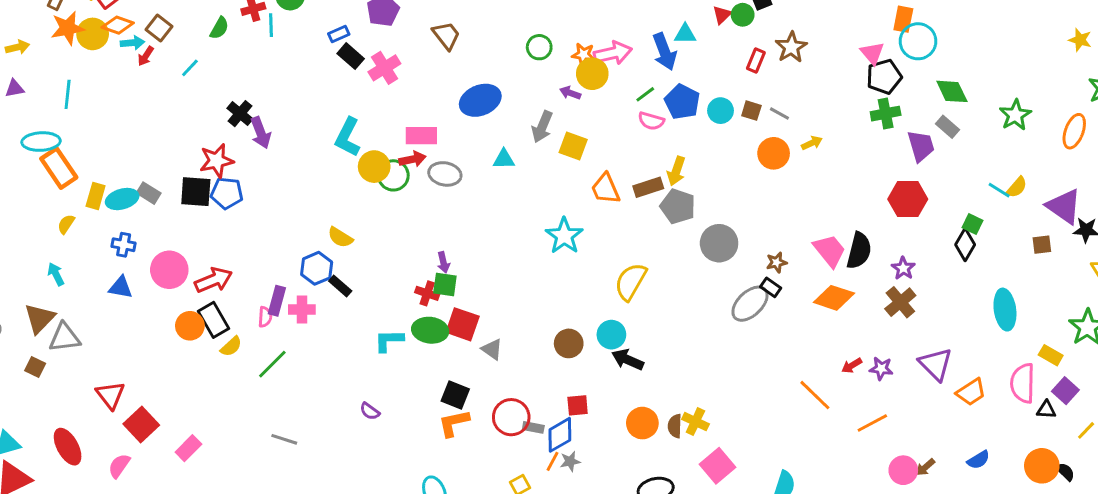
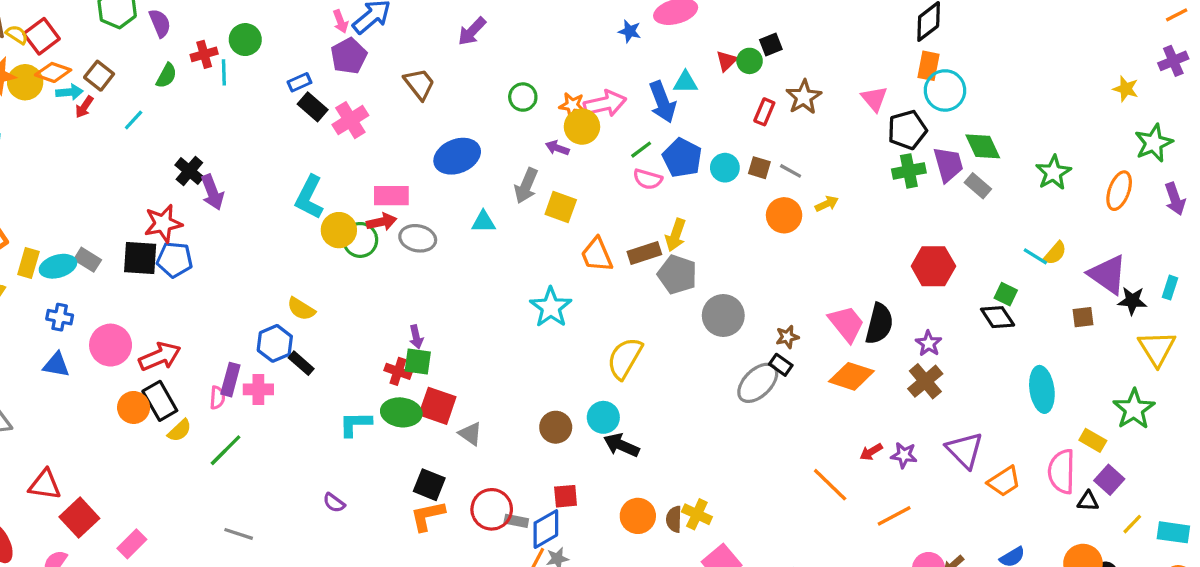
pink triangle: (872, 53) -> (874, 99), moved
purple trapezoid: (921, 146) -> (948, 164), moved
black diamond: (965, 245) -> (998, 317), turned -64
red triangle: (110, 395) -> (45, 485), turned -44

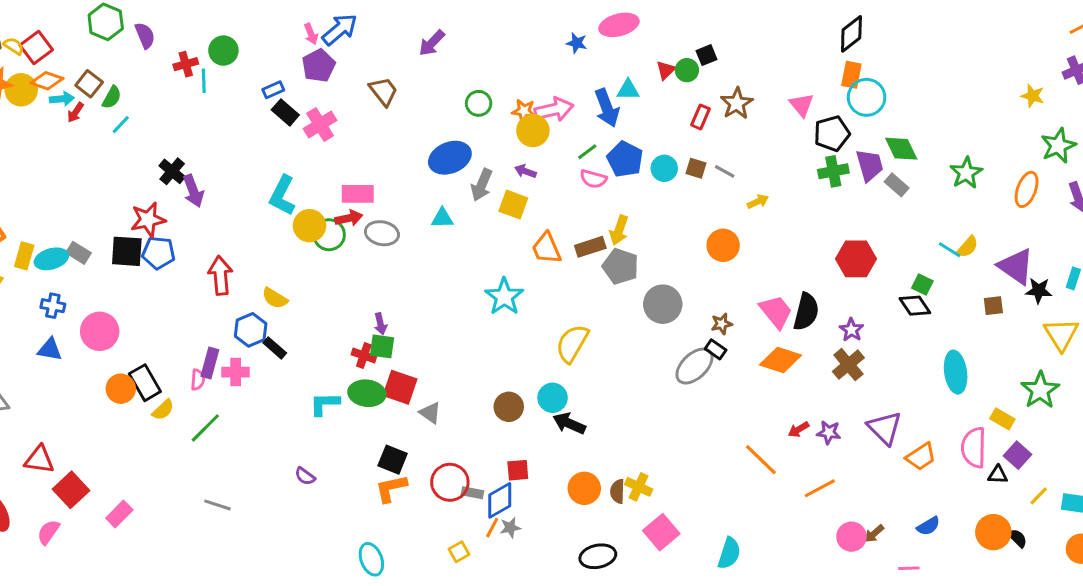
green semicircle: (166, 76) -> (112, 97), moved
purple arrow: (557, 148) -> (525, 171), moved
blue ellipse: (457, 156) -> (450, 158), moved
orange circle: (784, 215) -> (723, 245), moved
red arrow: (160, 357) -> (220, 275), moved, turned -72

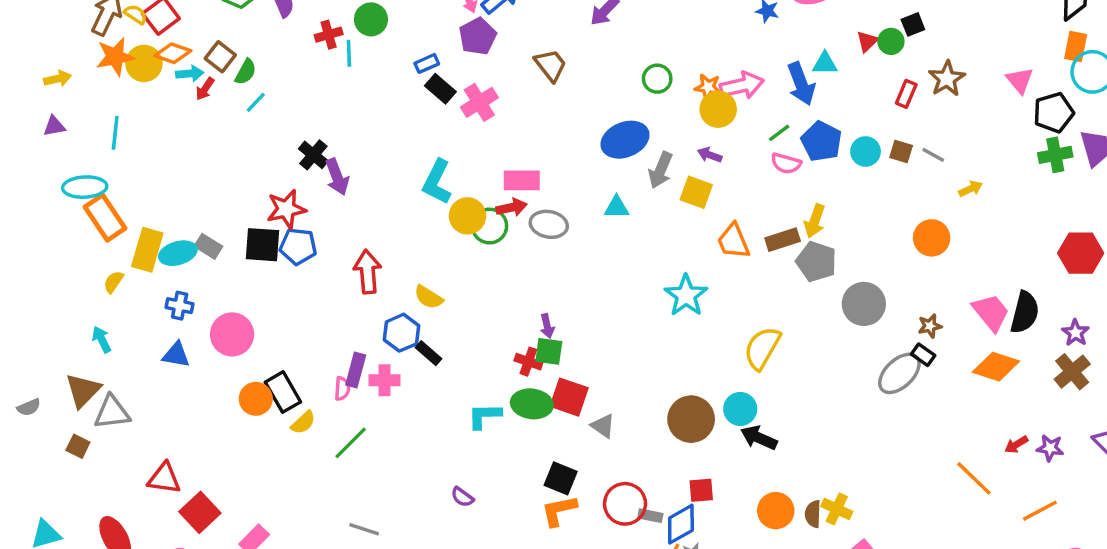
yellow rectangle: (24, 256) -> (147, 250), size x1.4
brown circle: (509, 407) -> (691, 419), size x1.4

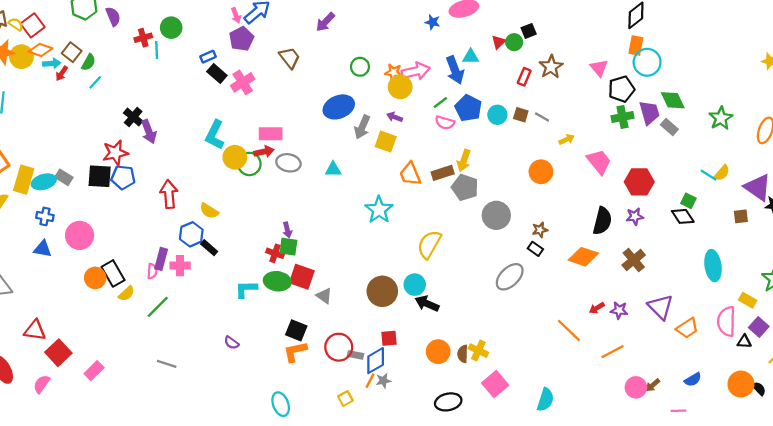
cyan triangle: (617, 207) -> (333, 170), moved
pink trapezoid: (991, 312) -> (599, 162), moved
purple star: (1076, 333) -> (635, 216), moved, turned 30
gray ellipse: (899, 373) -> (510, 277), moved

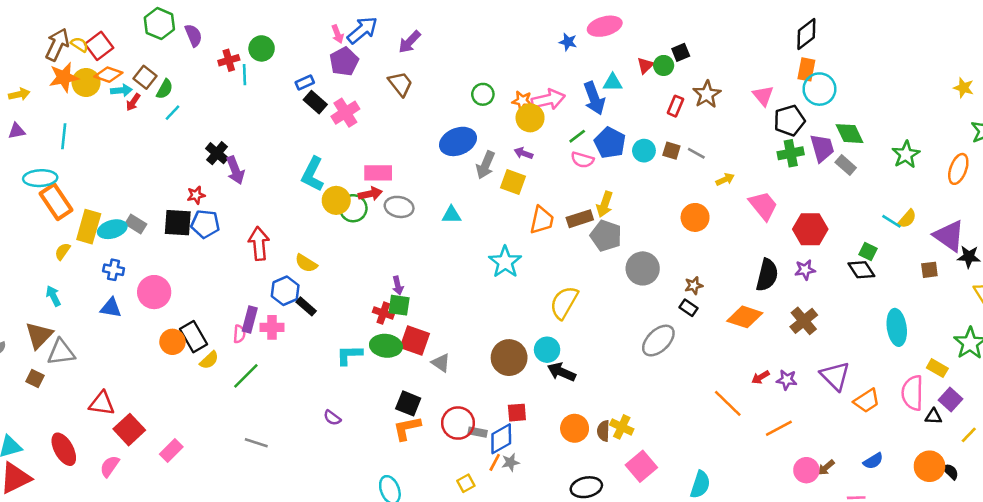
purple arrow: (325, 22) -> (410, 42), moved
red star: (115, 153) -> (196, 195), size x0.6
orange trapezoid: (410, 174) -> (542, 220), turned -145

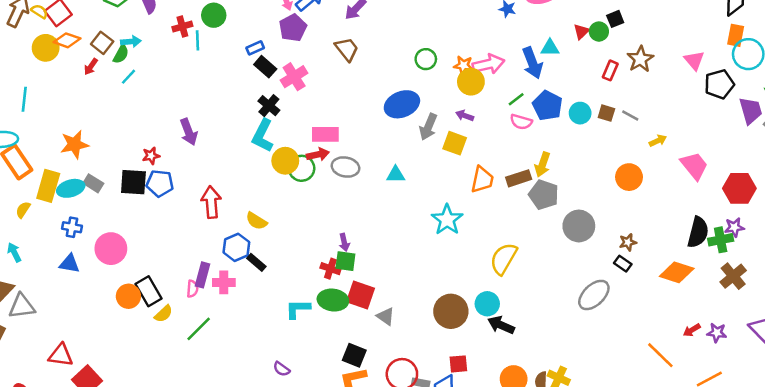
orange star: (64, 77) -> (74, 144), moved
cyan arrow: (121, 90) -> (131, 42), moved
black cross: (217, 153) -> (269, 106), moved
green cross: (791, 153) -> (721, 240), moved

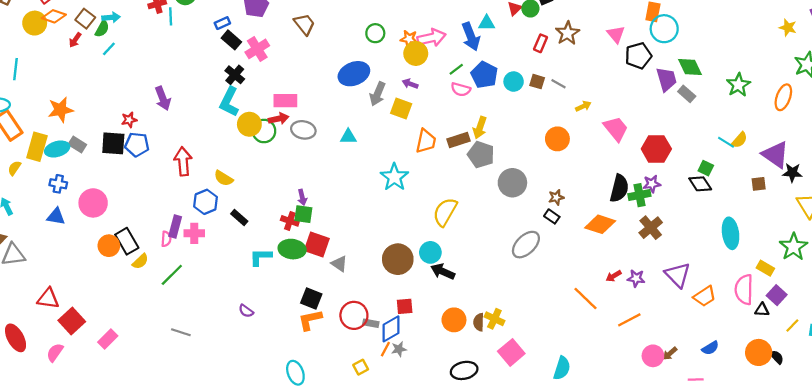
black rectangle: (256, 262) -> (239, 218), moved

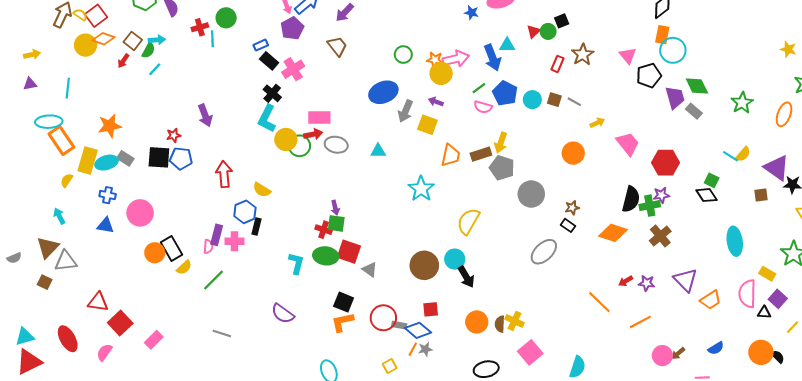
black rectangle: (239, 218) -> (256, 227), moved, turned 63
cyan L-shape: (261, 257) -> (296, 263), turned 105
black arrow: (443, 272) -> (466, 277), turned -145
purple semicircle: (246, 311) -> (283, 314), size x1.6
blue diamond: (391, 329) -> (418, 330), turned 70

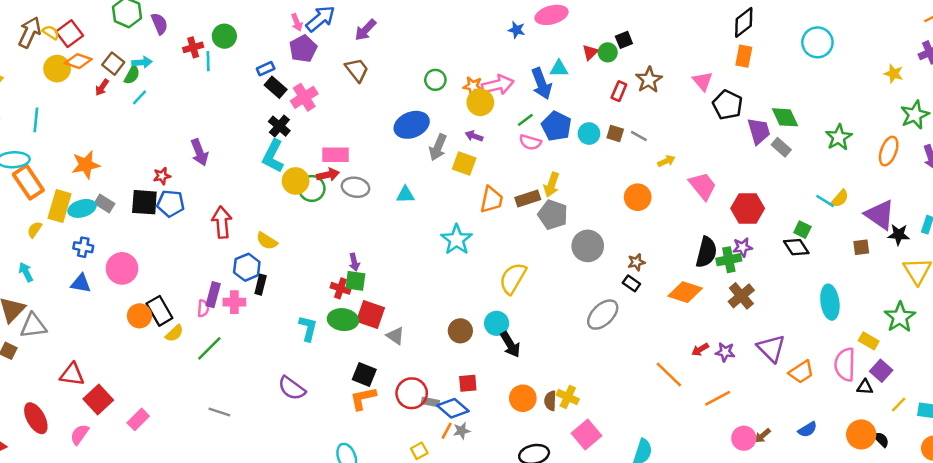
cyan circle: (673, 50) -> (817, 42), moved
black pentagon: (649, 75) -> (728, 105), turned -30
brown circle: (424, 265) -> (460, 331), size x0.7

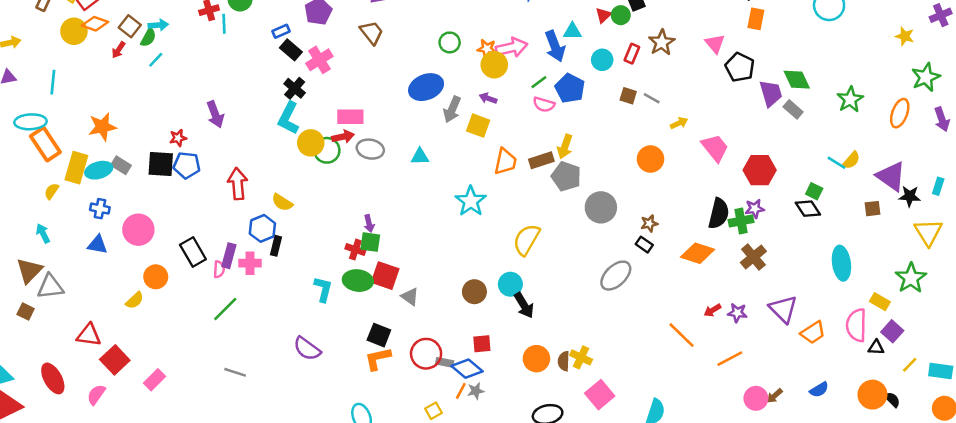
cyan circle: (589, 134) -> (602, 60), moved
black rectangle: (159, 311) -> (193, 252), moved
yellow semicircle: (174, 333) -> (135, 300), moved

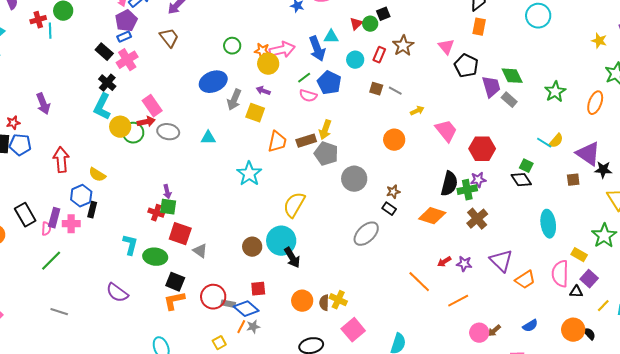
blue rectangle: (281, 31) -> (124, 37), moved
pink rectangle: (350, 117) -> (152, 106), turned 55
green ellipse: (358, 281) -> (155, 257), moved
cyan circle: (510, 284) -> (281, 241), size x1.5

